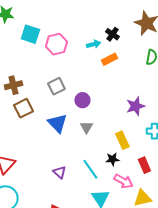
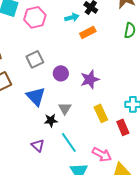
purple star: (135, 106) -> (90, 79), moved
gray triangle: (86, 127) -> (65, 108), moved
black star: (112, 159) -> (51, 120), moved
red rectangle: (144, 165) -> (123, 127), moved

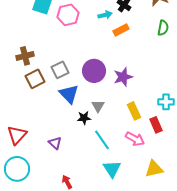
gray square: (35, 59) -> (60, 70), moved
purple circle: (61, 73) -> (94, 71), size x1.5
purple triangle: (38, 145) -> (55, 143), moved
pink arrow: (102, 154) -> (135, 139), moved

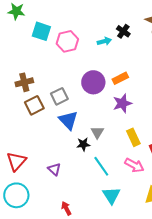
orange rectangle: (121, 30) -> (120, 78), moved
purple circle: (94, 71) -> (93, 82), moved

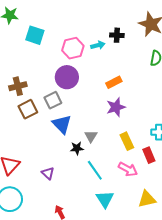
black cross: (123, 31) -> (117, 35), turned -32
pink hexagon: (67, 41) -> (73, 48), moved
purple circle: (93, 82) -> (67, 77), moved

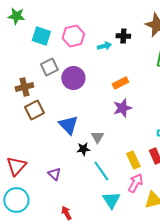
pink hexagon: (73, 48) -> (73, 36), moved
gray square: (53, 100) -> (49, 67), moved
yellow rectangle: (127, 141) -> (133, 160), moved
pink arrow: (128, 169) -> (135, 183), moved, turned -90

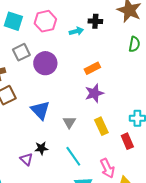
black star: (83, 149) -> (41, 148), moved
yellow rectangle: (133, 160) -> (101, 126), moved
pink arrow: (135, 183) -> (107, 168), turned 126

